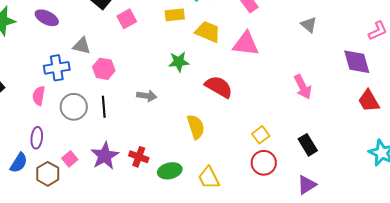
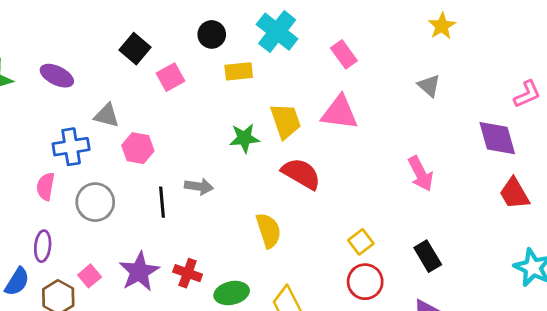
yellow trapezoid: (208, 32) -> (286, 121), moved, turned 48
black line: (104, 107) -> (162, 202), moved

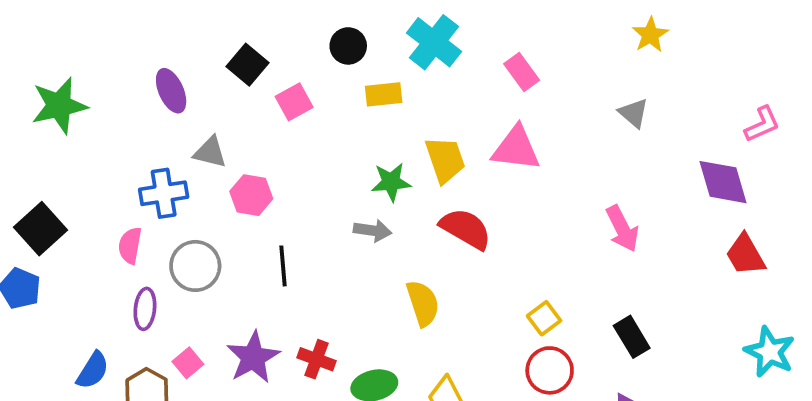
purple ellipse: (57, 76) -> (171, 91), moved, turned 40
gray arrow: (199, 186) -> (372, 231), moved
purple ellipse: (43, 246) -> (145, 309), moved

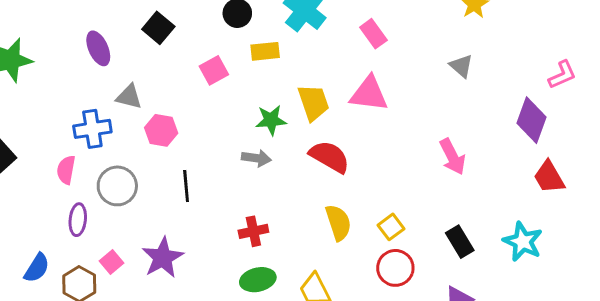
pink square: (294, 102) -> (214, 70), moved
purple diamond: (723, 182) -> (532, 120), turned 36
yellow semicircle: (423, 303) -> (338, 223), moved
cyan star: (770, 352) -> (523, 242), moved
red cross: (317, 359) -> (253, 231), moved, turned -32

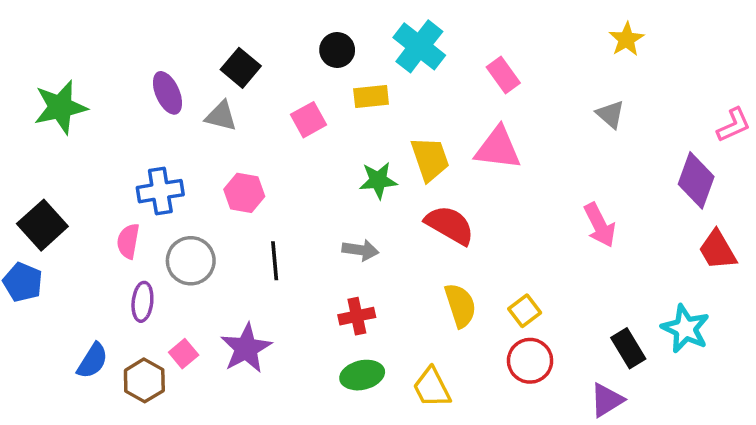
gray triangle: (129, 97) -> (221, 116), moved
gray arrow: (256, 158) -> (360, 250), moved
black rectangle: (460, 242) -> (628, 348), moved

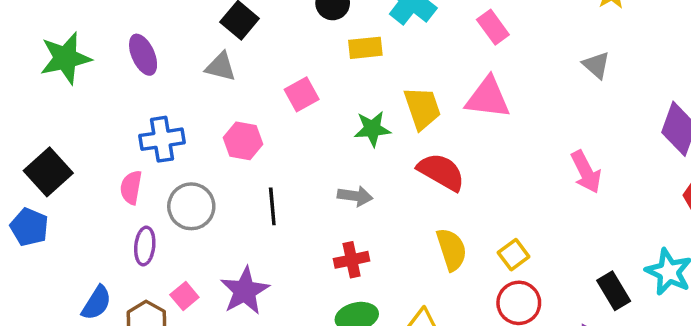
purple ellipse: (167, 93) -> (143, 55), moved
pink square: (309, 120) -> (302, 94), moved

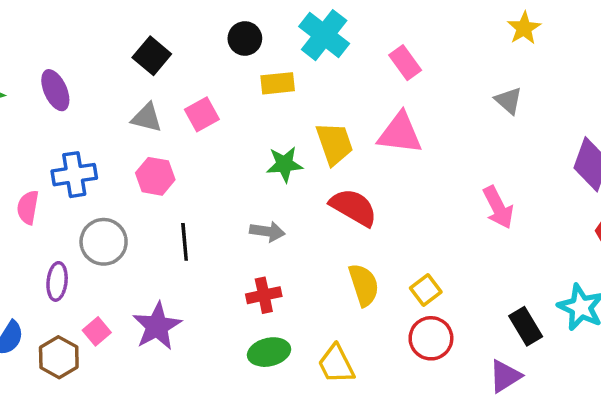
gray triangle: (221, 67) -> (147, 118), moved
pink square: (302, 94) -> (202, 114), moved
pink semicircle: (131, 187) -> (28, 207), moved

